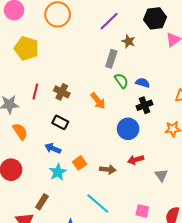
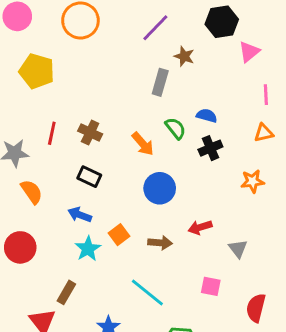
green semicircle: (121, 81) -> (176, 128), moved
blue circle: (128, 129) -> (160, 188), moved
pink square: (142, 211) -> (211, 286), moved

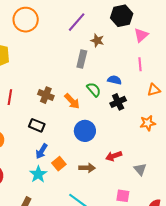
pink line: (266, 95) -> (140, 64), moved
brown cross: (90, 133) -> (46, 95), moved
blue arrow: (80, 215) -> (42, 151), moved, turned -77

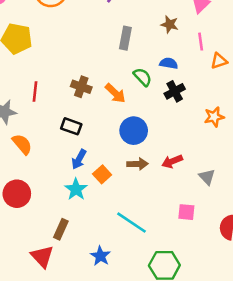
brown star: (97, 40) -> (170, 24), moved
orange triangle: (154, 90) -> (219, 61), moved
brown arrow: (87, 168) -> (137, 164), moved

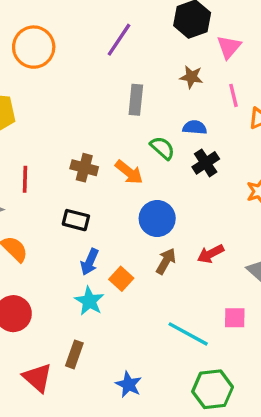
brown arrow: (137, 164) -> (166, 261), turned -54
cyan line: (132, 223) -> (188, 334), moved
red triangle: (42, 256) -> (37, 378), moved

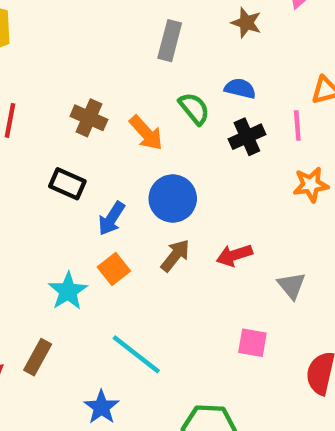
pink line: (234, 95) -> (297, 125), moved
blue arrow: (90, 262) -> (111, 219), moved
cyan line: (188, 334) -> (136, 354), moved

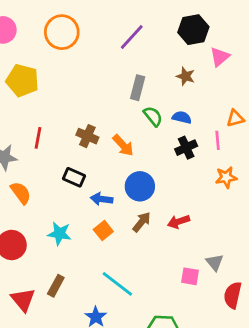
green semicircle: (194, 108) -> (153, 116), moved
blue arrow: (111, 219) -> (102, 199), turned 65
gray triangle: (292, 286) -> (215, 262), moved
cyan star: (68, 291) -> (59, 234), moved, turned -30

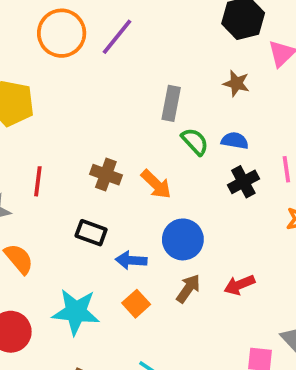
purple line: (132, 37) -> (117, 37), moved
cyan star: (59, 234) -> (76, 312), size x1.4

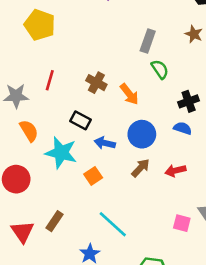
blue semicircle: (235, 141) -> (183, 128), moved
orange square: (136, 304) -> (93, 176), moved
cyan star: (76, 312) -> (61, 153), moved

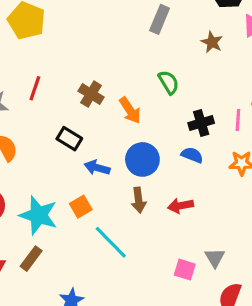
gray rectangle: (148, 41) -> (160, 19), moved
cyan star: (61, 153) -> (39, 215), moved
brown arrow: (141, 168) -> (139, 200), turned 126
cyan line: (113, 224) -> (111, 242), moved

